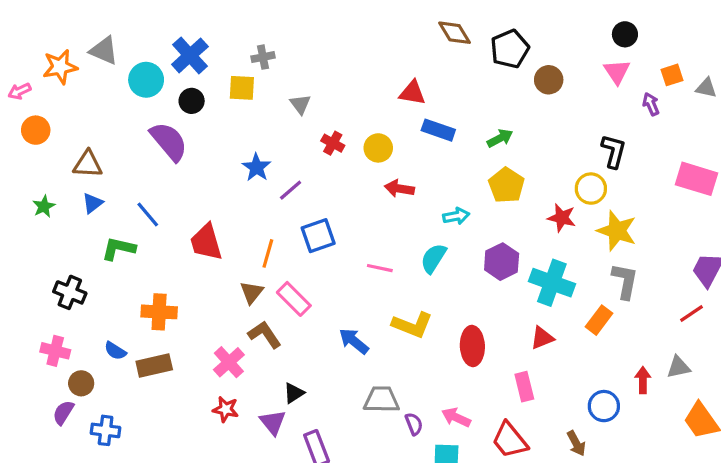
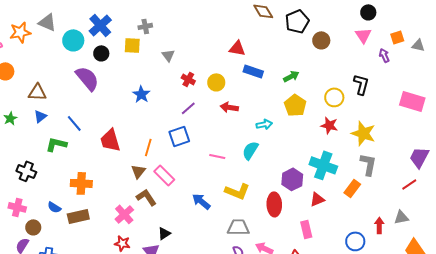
yellow circle: (591, 189) -> (334, 97), moved
purple line: (291, 190) -> (188, 108), moved
purple hexagon: (502, 262) -> (292, 179), moved
gray trapezoid: (381, 400) -> (238, 227), moved

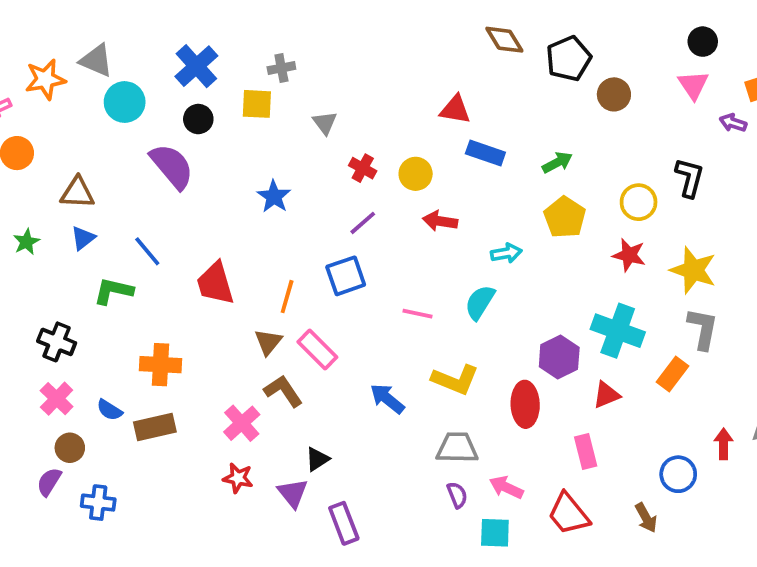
cyan circle: (73, 40) -> (125, 102), moved
purple arrow: (384, 55) -> (733, 123), turned -48
pink cross: (17, 207) -> (57, 399), moved, turned 30

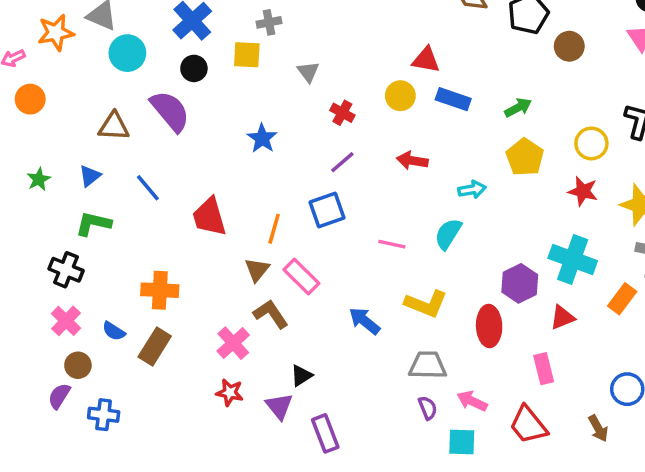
yellow circle: (416, 174) -> (400, 96), moved
brown triangle: (77, 193) -> (114, 126), moved
green L-shape: (113, 291) -> (93, 224), moved
brown rectangle: (155, 427) -> (155, 346), turned -45

